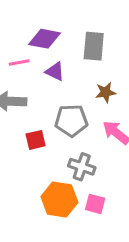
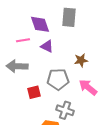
purple diamond: (45, 39) -> (40, 24), turned 60
gray rectangle: (94, 46) -> (69, 17), moved

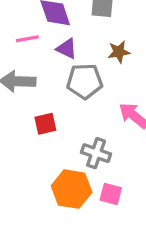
brown star: (81, 60) -> (119, 52), moved
gray pentagon: (58, 79) -> (85, 81), moved

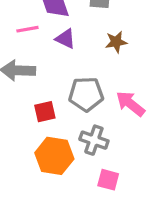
gray pentagon: (85, 81) -> (86, 94), moved
orange hexagon: (72, 189) -> (54, 156), moved

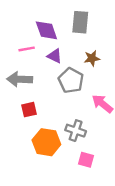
gray pentagon: (86, 94) -> (71, 80), moved, turned 30
red square: (45, 112) -> (29, 110), moved

